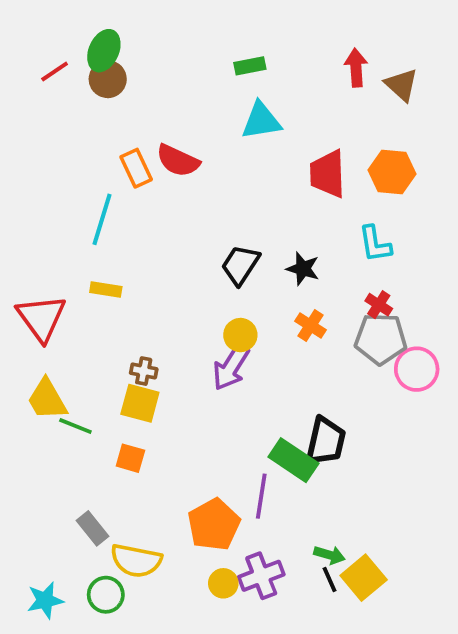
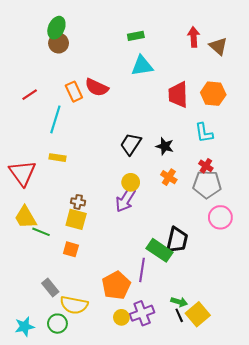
red line: (55, 72) -> (30, 95), moved
pink circle: (417, 369) -> (220, 217), moved

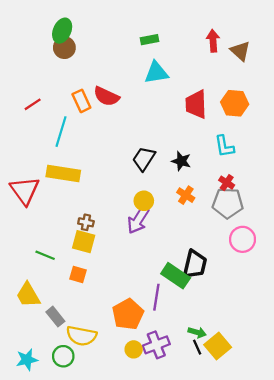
yellow rectangle: (57, 158) -> (63, 174), size x1.8
yellow trapezoid: (26, 217) -> (28, 295), moved

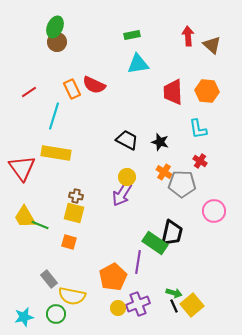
black trapezoid: (144, 159) -> (127, 140), turned 85
gray pentagon: (228, 203) -> (182, 184), moved
yellow trapezoid: (28, 295) -> (25, 217), moved

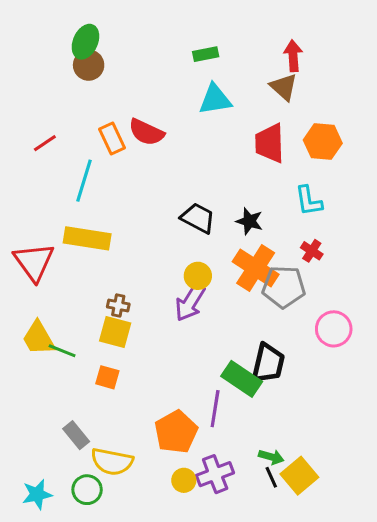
brown triangle: (212, 45) -> (284, 87), moved
orange cross: (164, 172) -> (256, 268), size x1.8

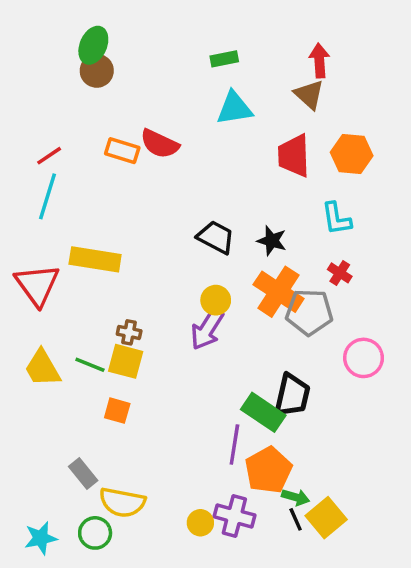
orange rectangle: (112, 138) -> (122, 151), turned -48
cyan line: (84, 181) -> (47, 196), moved
green line: (62, 351) -> (90, 365), moved
orange pentagon: (176, 432) -> (268, 470), moved
purple cross: (215, 474) -> (234, 516), turned 36

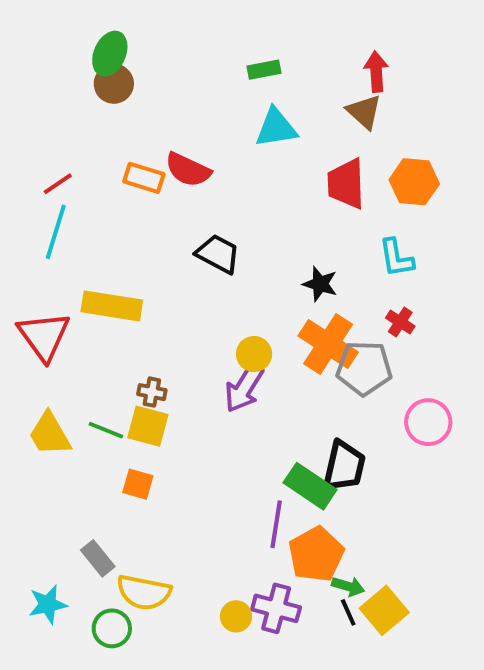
black trapezoid: (216, 237) -> (218, 254), moved
cyan star: (41, 538) -> (48, 604), moved

